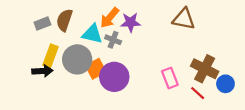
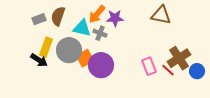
brown cross: (205, 69) -> (179, 58), turned 30
black arrow: (42, 71) -> (39, 60), turned 36
red line: (198, 93) -> (168, 70), moved

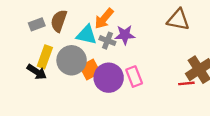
purple star: (115, 18) -> (125, 35), moved
pink rectangle: (149, 66) -> (134, 77), moved
red line: (168, 70) -> (186, 83), turned -48

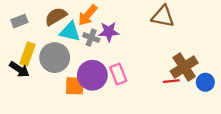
brown semicircle: (59, 21) -> (56, 16), moved, turned 40
orange square: (90, 70) -> (75, 86), moved, turned 30

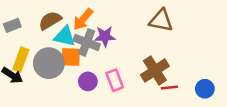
gray cross: (91, 38) -> (87, 42), size x1.5
brown cross: (184, 67) -> (155, 70), moved
purple circle: (92, 75) -> (88, 81), size x0.6
orange square: (75, 86) -> (71, 57), moved

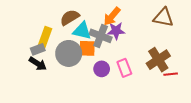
orange arrow: (83, 19) -> (112, 16), moved
gray rectangle: (12, 25) -> (38, 49), moved
yellow rectangle: (21, 60) -> (45, 37), moved

